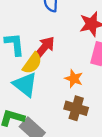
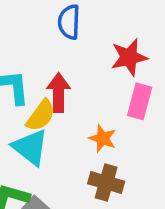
red arrow: (44, 48) -> (59, 93), turned -40

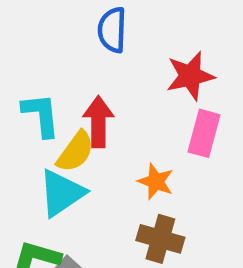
cyan triangle: (30, 147) -> (62, 193), turned 48

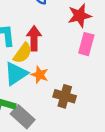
orange star: (156, 181) -> (40, 75), moved

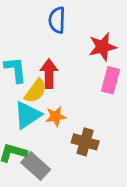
orange star: (40, 75) -> (56, 116), turned -30

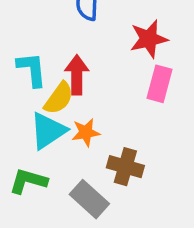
gray rectangle: (36, 166) -> (89, 199), moved

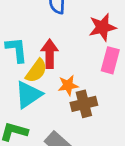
orange star: (86, 132) -> (68, 85), moved
brown cross: (125, 167) -> (84, 104), moved, turned -30

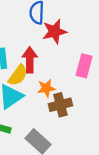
red star: (102, 27) -> (55, 32), moved

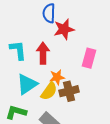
yellow semicircle: (18, 75) -> (49, 91), moved

